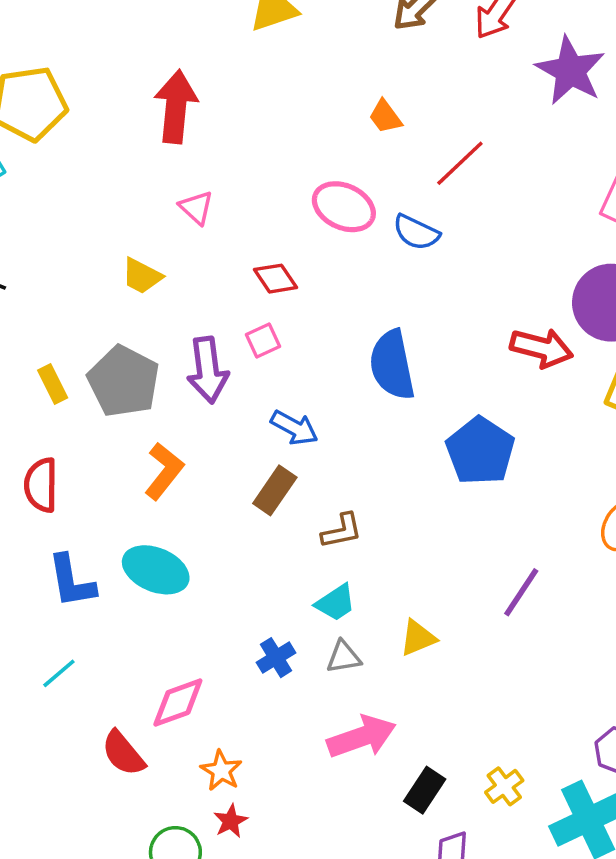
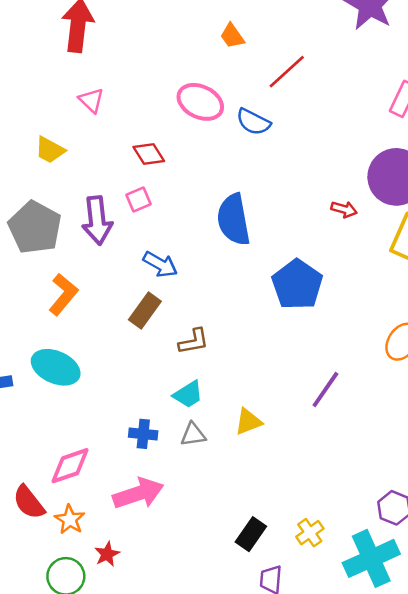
red arrow: (541, 348) -> (344, 209), size x0.6
blue cross: (276, 658) -> (143, 434), turned 36
pink arrow: (362, 737) -> (138, 493), moved
orange star: (221, 771) -> (70, 519), moved

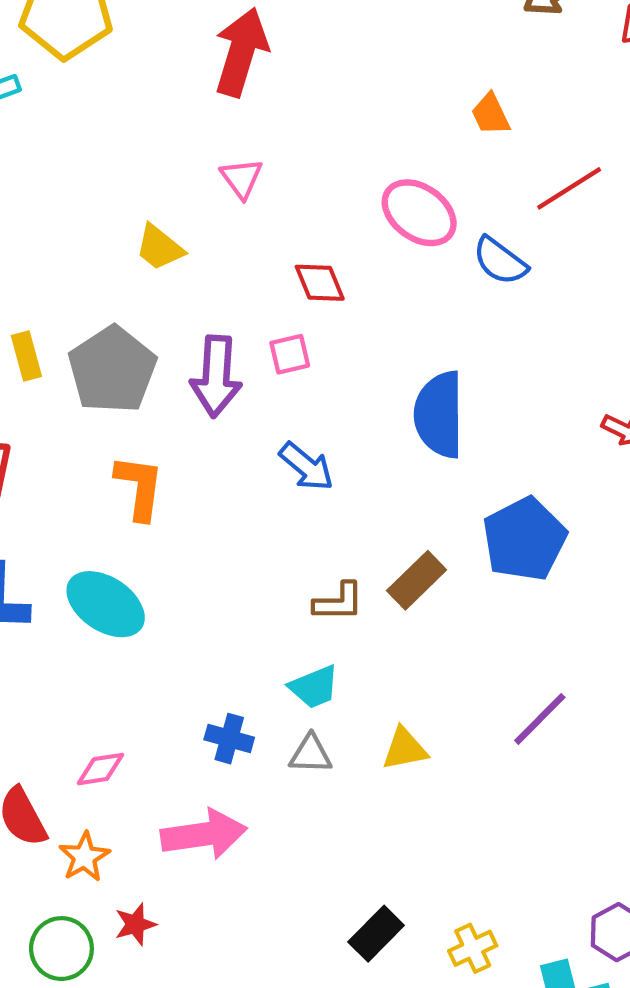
orange L-shape: (63, 294) -> (139, 487), turned -42
brown rectangle: (145, 310) -> (417, 580), moved
pink diamond: (70, 466) -> (100, 769), size x0.7

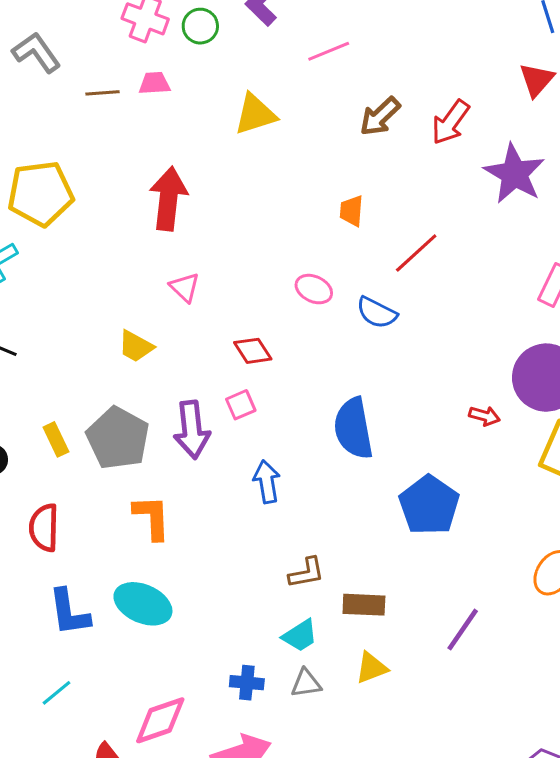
orange trapezoid: (490, 114) -> (352, 211), turned 40
pink ellipse: (419, 213) -> (314, 289), size x0.7
blue arrow: (306, 467) -> (267, 482), turned -129
brown rectangle: (417, 580) -> (364, 605), moved, turned 57
pink diamond: (100, 769) -> (160, 720), size x1.6

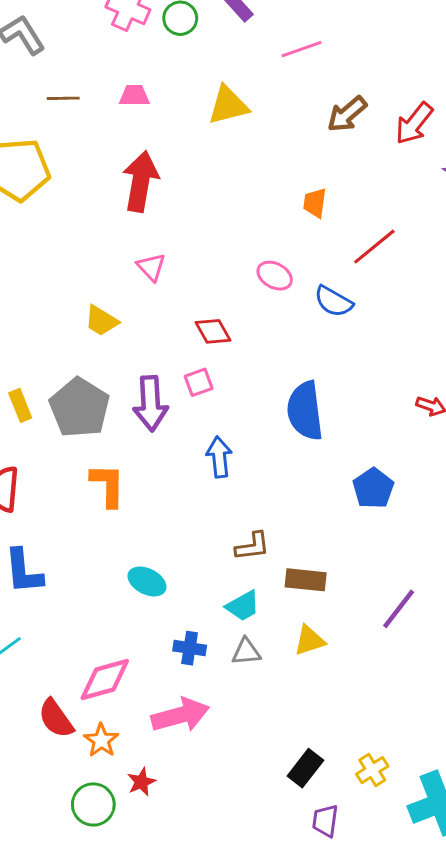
pink trapezoid: (154, 83) -> (134, 96), moved
brown line: (102, 93) -> (63, 98), moved
blue pentagon: (429, 505) -> (373, 488), size x0.7
cyan ellipse: (143, 604) -> (147, 581), moved, size x0.7

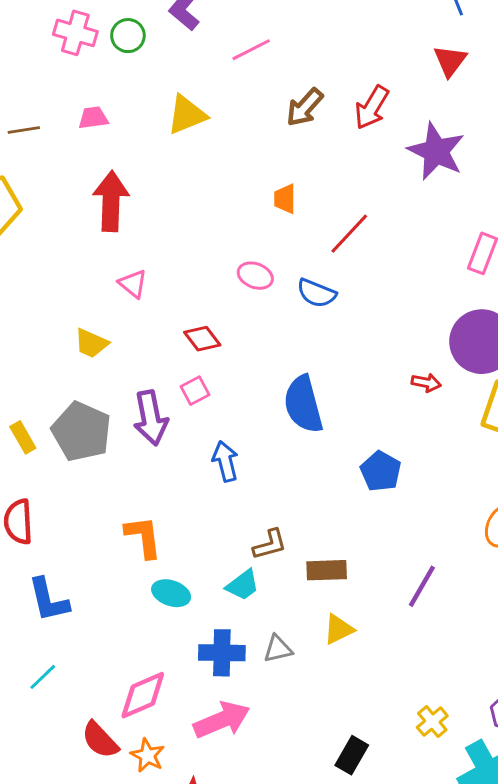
orange L-shape: (108, 485) -> (143, 537), moved
cyan trapezoid: (243, 606) -> (243, 585), moved
blue cross: (190, 648) -> (222, 653), size x1.4
yellow cross: (372, 770) -> (432, 722), moved

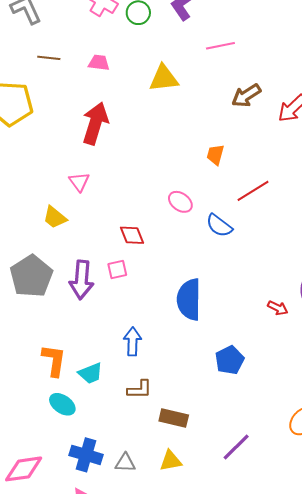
pink triangle: (133, 284) -> (79, 182), moved
blue arrow: (225, 461) -> (132, 341), moved
cyan trapezoid: (243, 585) -> (91, 373), moved

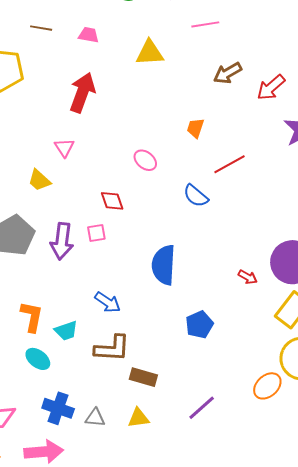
pink ellipse: (180, 202) -> (145, 160), moved
blue arrow: (132, 341) -> (108, 302), turned 120
brown L-shape: (140, 389) -> (112, 348), size x1.5

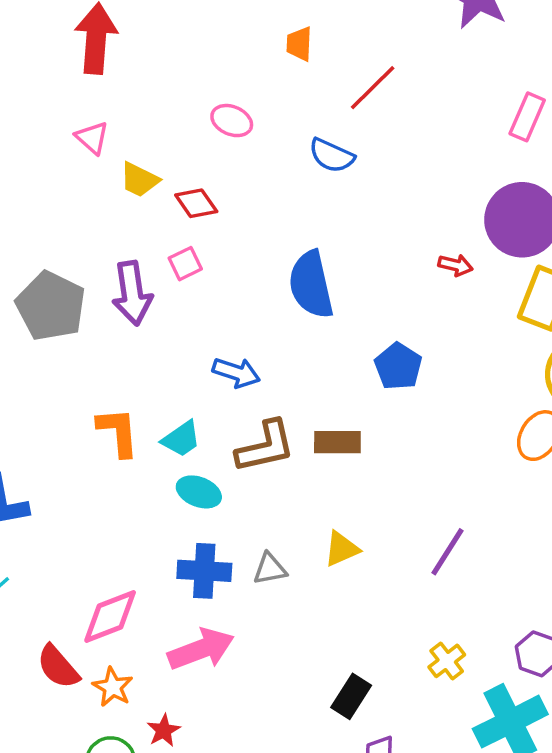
yellow trapezoid: (39, 180) -> (139, 180), moved
cyan ellipse: (38, 359) -> (199, 492), moved
brown rectangle: (143, 377) -> (337, 442), moved
purple line: (202, 408) -> (448, 552), moved

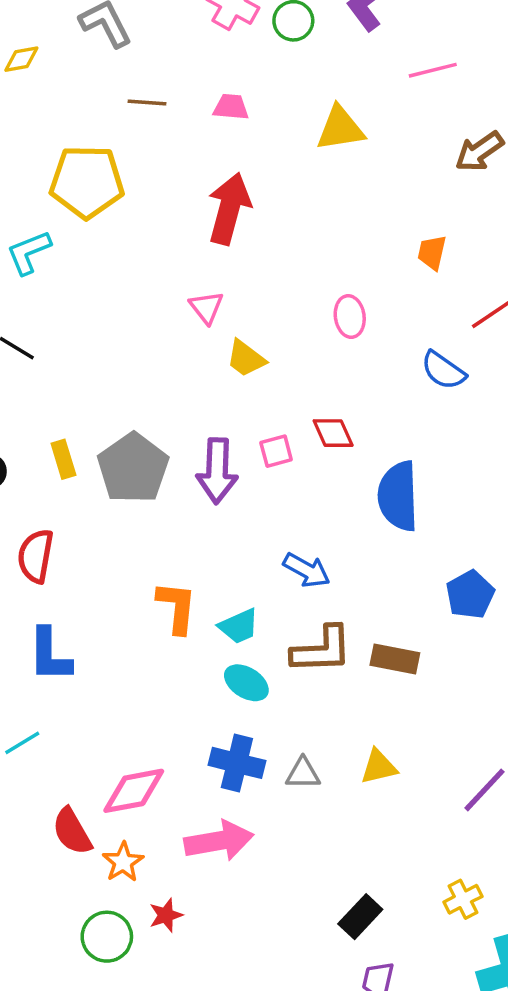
pink ellipse: (232, 121) -> (350, 317), turned 48
red diamond: (196, 203) -> (333, 433), moved

